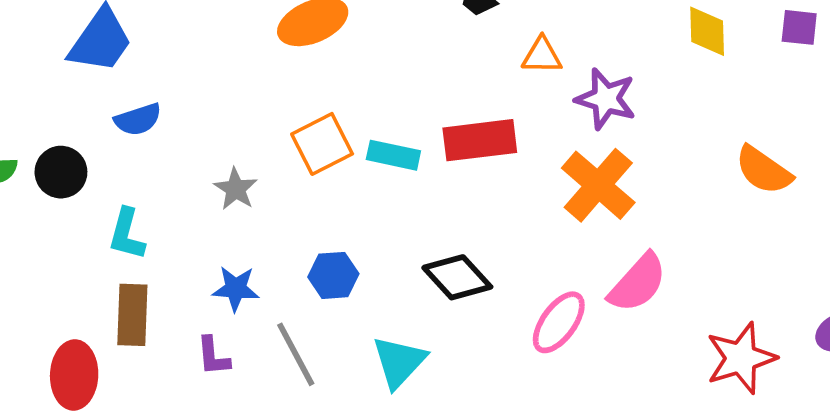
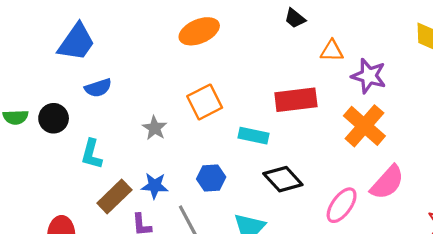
cyan rectangle: (393, 155) -> (254, 136), moved
brown rectangle: (132, 315) -> (114, 197), moved, turned 44

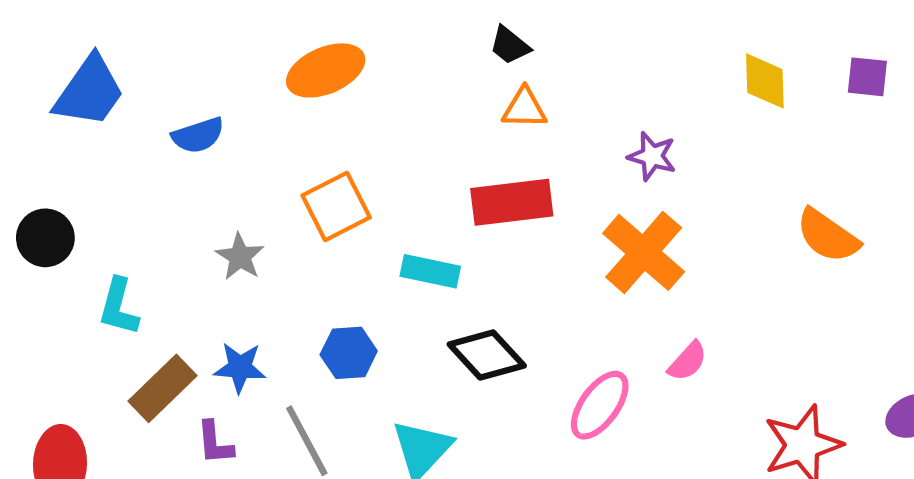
orange triangle: (332, 51) -> (524, 108), moved
purple star: (369, 76) -> (652, 156), size x0.7
blue semicircle: (98, 88) -> (198, 135), moved
pink semicircle: (387, 182) -> (688, 361), size x0.6

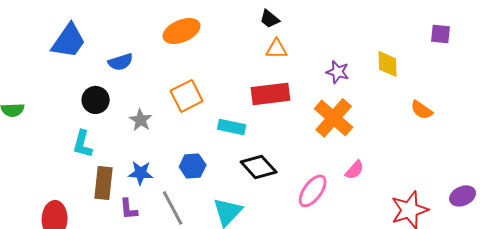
yellow diamond: (765, 81) -> (388, 64), moved
orange semicircle: (828, 236) -> (422, 110), size x0.7
black circle: (45, 238) -> (96, 100), moved
brown rectangle: (162, 388) -> (104, 183), turned -40

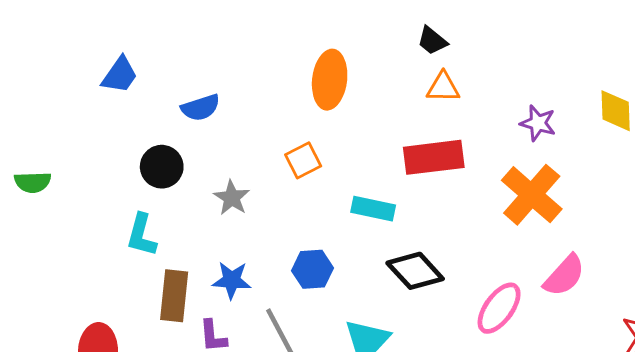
orange ellipse: (182, 31) -> (330, 80), moved, turned -60
blue trapezoid: (69, 41) -> (120, 75), size x0.7
orange square: (187, 96) -> (303, 160), size x0.7
pink semicircle: (355, 170) -> (564, 275), size x1.4

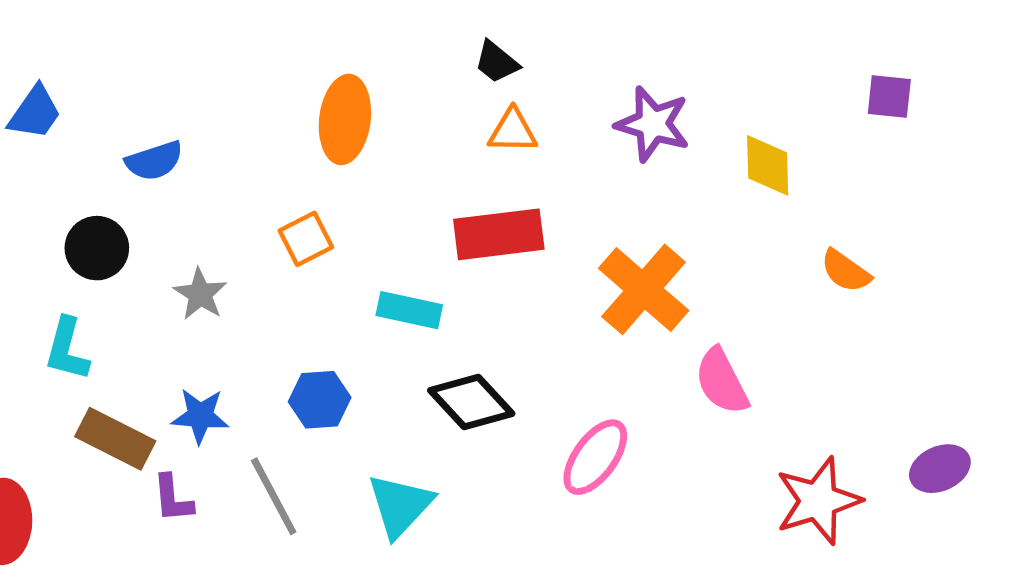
purple star: (538, 123) -> (653, 124), moved, size x1.4
pink semicircle: (564, 275) -> (722, 381), moved, turned 111
brown rectangle: (174, 296) -> (115, 439), turned -69

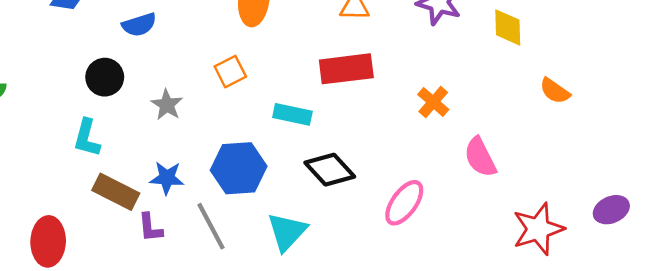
orange cross: (644, 289) -> (433, 102), size x0.6
blue hexagon: (320, 400) -> (239, 168), size x1.5

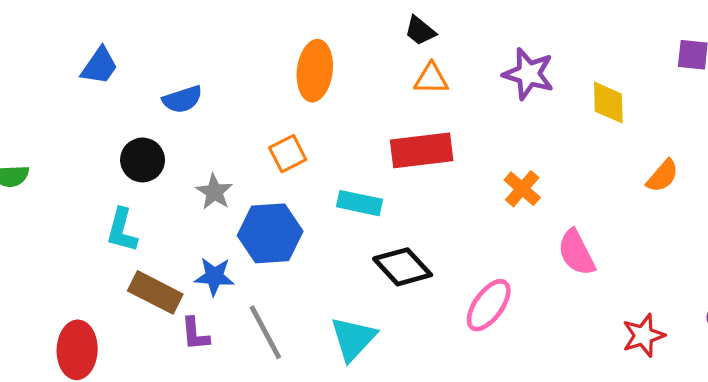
orange semicircle: (555, 91) -> (663, 176), turned -84
blue hexagon: (239, 168) -> (270, 233), moved
red star: (538, 229) -> (643, 335), size x0.7

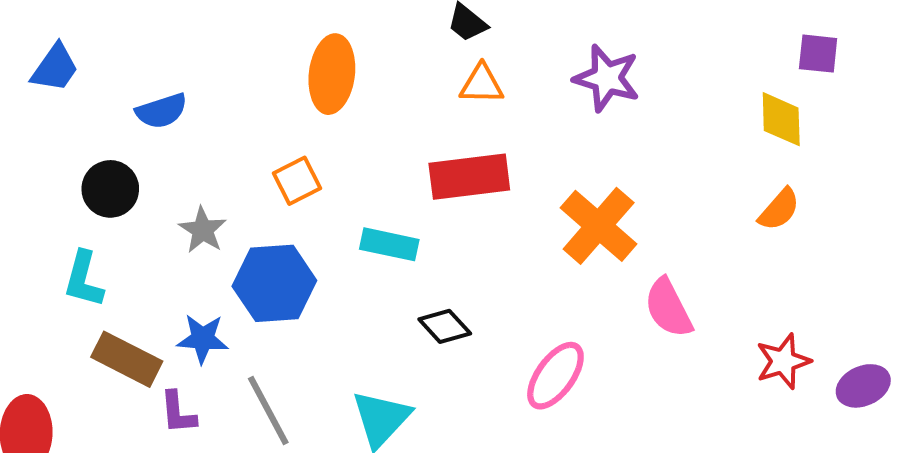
yellow diamond: (608, 103) -> (781, 119), moved
orange cross: (522, 189) -> (599, 226), size x1.6
black diamond: (403, 267) -> (445, 326), size x0.7
red star: (643, 335) -> (783, 361), moved

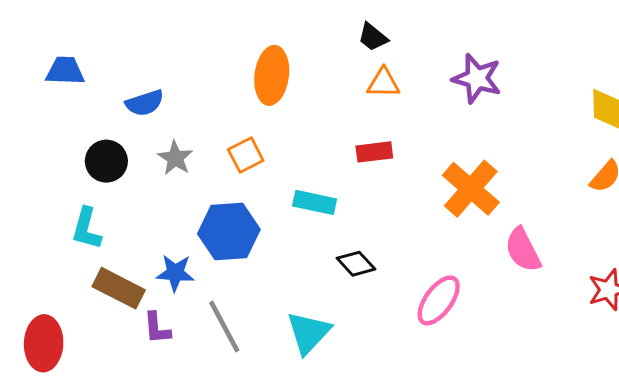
blue trapezoid: (55, 68) -> (65, 71), turned -123
red rectangle: (469, 177) -> (374, 152), size x0.6
gray star: (203, 230) -> (175, 158), moved

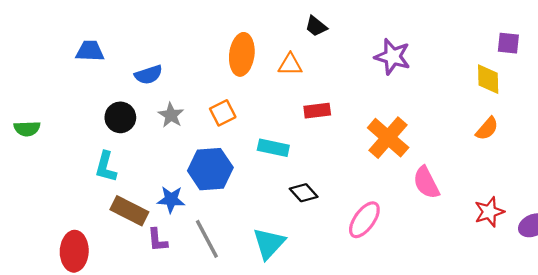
orange triangle: (383, 83) -> (290, 65), moved

